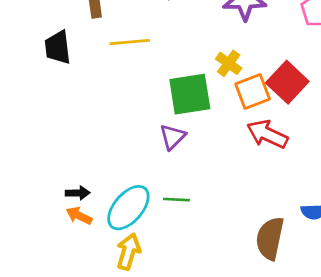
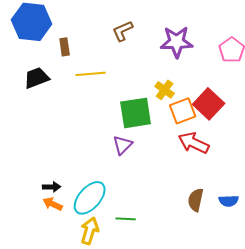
black trapezoid: (58, 47) -> (37, 78), turned 76
green line: (176, 200) -> (126, 219), moved
brown semicircle: (270, 238) -> (196, 200), moved, size x0.7

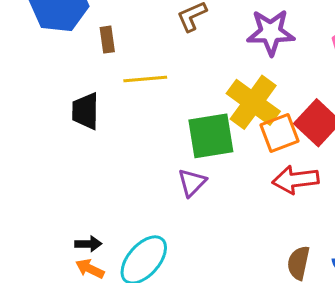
black trapezoid: (37, 78) -> (85, 111), moved, turned -68
yellow cross: (165, 90) -> (253, 102), size x1.8
red arrow: (194, 143) -> (296, 180), turned -32

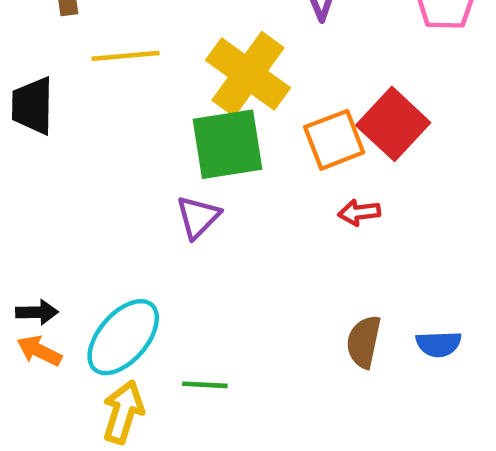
yellow cross: (253, 102) -> (248, 74), moved
red arrow: (296, 180) -> (359, 212), size x0.6

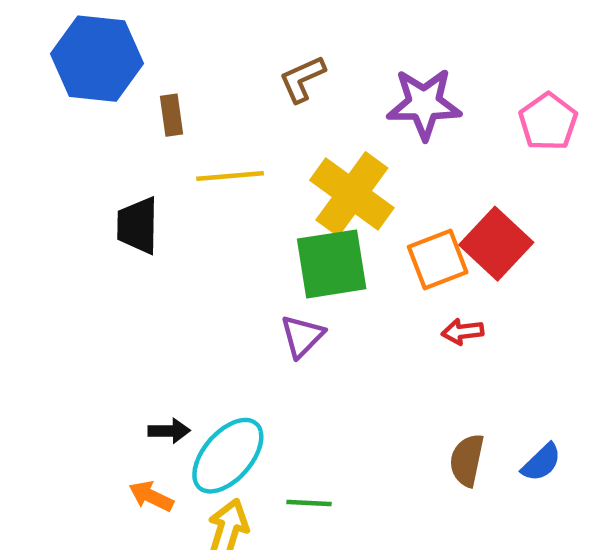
black arrow: (37, 312) -> (169, 431), moved
blue semicircle: (439, 344) -> (541, 462), turned -42
orange arrow: (39, 351) -> (151, 496), moved

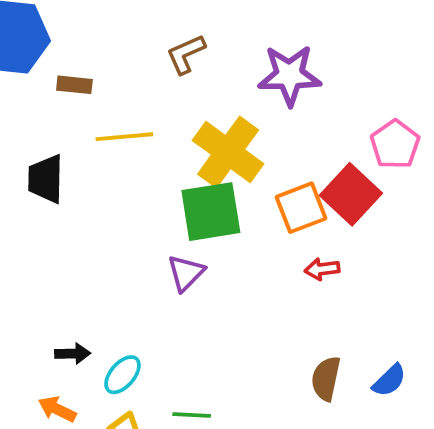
brown rectangle: (171, 115) -> (74, 85), turned -76
pink pentagon: (548, 122) -> (395, 144), moved
cyan ellipse: (228, 456) -> (122, 375), size x0.6

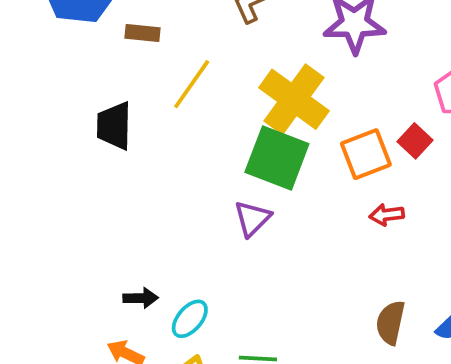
yellow line: (124, 137) -> (192, 84), turned -50
red square: (351, 194) -> (415, 141), size x0.6
green square: (211, 212) -> (277, 158), turned 30

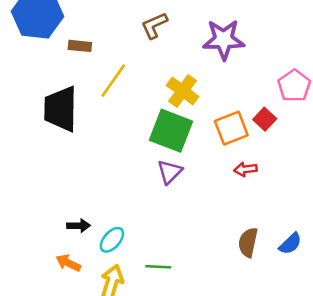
yellow cross: (294, 99) -> (183, 91), size x0.7
black trapezoid: (114, 126) -> (61, 109), size x1.4
purple triangle: (252, 219) -> (170, 172), moved

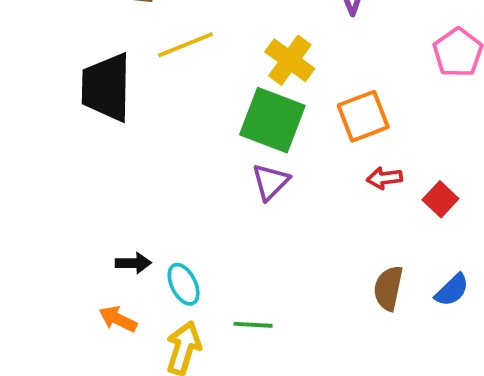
yellow line: (113, 81) -> (185, 45), turned 33
red square: (265, 119) -> (440, 199), moved
cyan ellipse: (112, 240) -> (184, 284), turned -68

